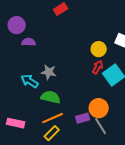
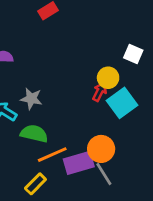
yellow circle: (99, 49) -> (108, 78), moved
orange line: (53, 118) -> (52, 155), moved
purple rectangle: (83, 118) -> (79, 163), size x1.5

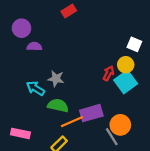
yellow circle: (108, 78) -> (126, 65), moved
orange circle: (101, 149) -> (120, 125), moved
purple rectangle: (79, 163) -> (91, 113), moved

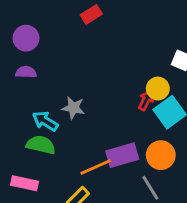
purple semicircle: (34, 46) -> (26, 72), moved
yellow circle: (126, 65) -> (158, 89), moved
green semicircle: (58, 106) -> (41, 145), moved
orange circle: (120, 125) -> (161, 155), moved

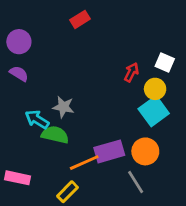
purple semicircle: (26, 72) -> (19, 74), turned 30
yellow circle: (158, 89) -> (155, 89), moved
red arrow: (146, 100) -> (131, 72), moved
green semicircle: (41, 145) -> (55, 135), moved

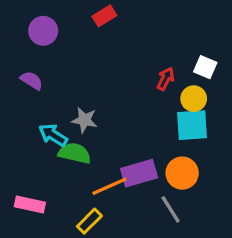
purple circle: (19, 42) -> (43, 31), moved
cyan square: (154, 111) -> (192, 125), turned 32

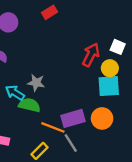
red arrow: (166, 79) -> (91, 55), size x1.5
orange line: (109, 186) -> (53, 127), turned 45
gray line: (171, 209) -> (71, 143), moved

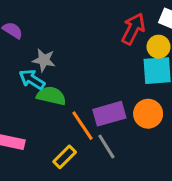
gray star: (36, 83) -> (44, 60), moved
orange line: (53, 127) -> (83, 126), turned 35

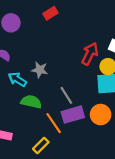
gray star: (44, 60) -> (40, 70), moved
cyan arrow: (32, 79) -> (17, 79), moved
gray line: (106, 146) -> (66, 95), moved

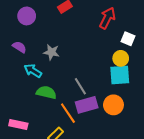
red arrow: (90, 54) -> (107, 18), moved
gray star: (40, 70) -> (51, 52), moved

